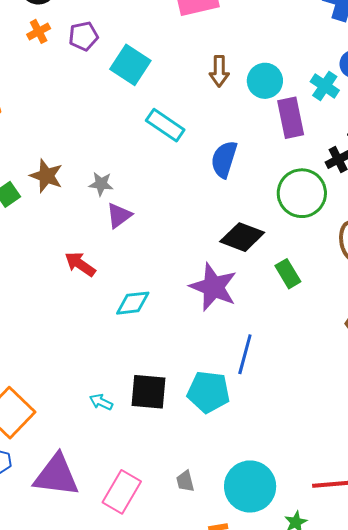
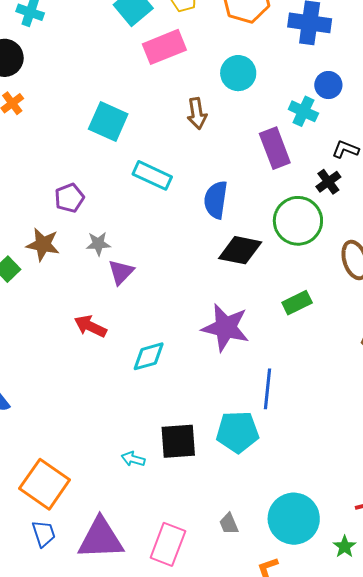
purple pentagon: (83, 36) -> (69, 198), moved
cyan circle: (265, 81) -> (238, 73), moved
black diamond: (242, 237) -> (240, 250), moved
green rectangle: (288, 274) -> (297, 303), turned -76

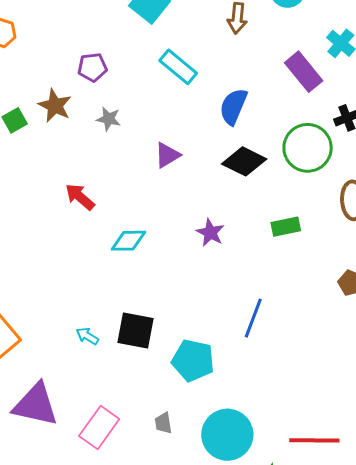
purple rectangle: (275, 148) -> (304, 72), turned -33
purple triangle: (121, 272) -> (167, 155), moved
purple star: (226, 328) -> (210, 233), size x0.6
blue line: (267, 389) -> (253, 318), moved
cyan pentagon: (238, 432) -> (193, 360), moved

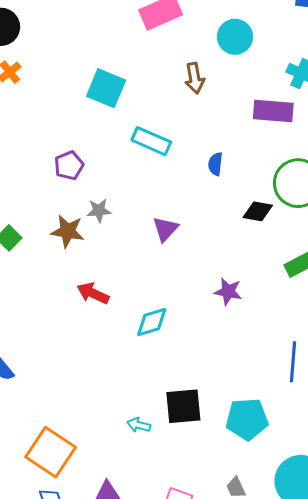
purple rectangle: (304, 72) -> (273, 111), turned -30
brown star: (55, 106) -> (68, 231), moved
blue semicircle: (233, 107) -> (215, 164), size x0.6
black diamond: (244, 161) -> (258, 211), moved, size x0.7

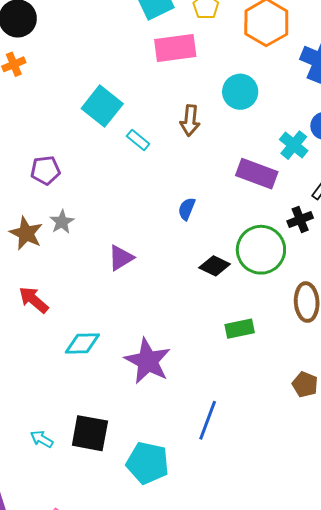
cyan rectangle: (151, 141) -> (138, 140), moved, size x0.6
gray star: (99, 211) -> (62, 222), turned 30
purple star: (228, 292) -> (148, 361), moved, size x1.6

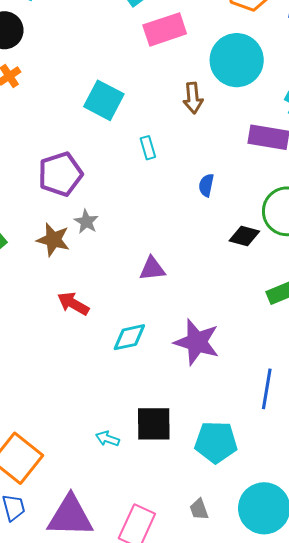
cyan circle: (240, 92) -> (237, 60), size x1.5
cyan rectangle: (138, 140) -> (148, 148), moved, turned 45
purple pentagon: (45, 170) -> (60, 174), size x1.5
purple triangle: (121, 258) -> (152, 269), moved, turned 36

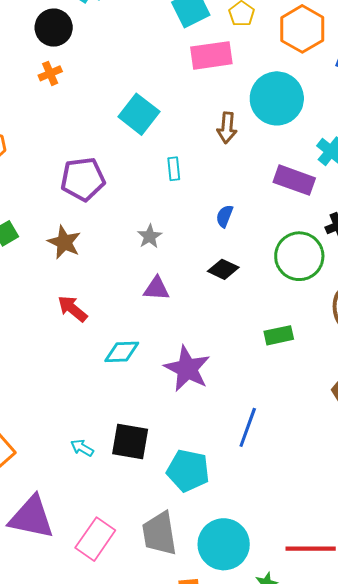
gray star: (86, 222) -> (150, 236), moved
black diamond: (244, 236) -> (223, 269), moved
gray trapezoid: (199, 509) -> (159, 534), size x2.0

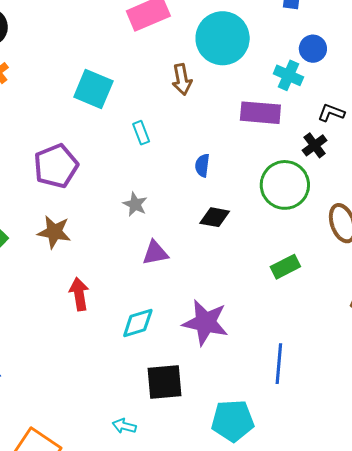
red arrow: (72, 309) -> (79, 294), turned 56
black square: (130, 441) -> (164, 382), moved

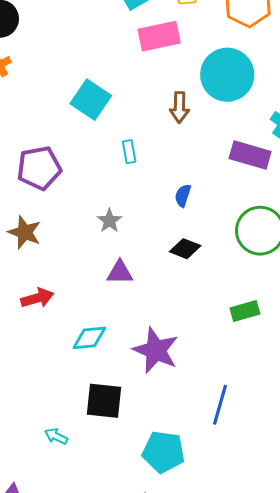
red arrow: (79, 294) -> (37, 298), turned 72

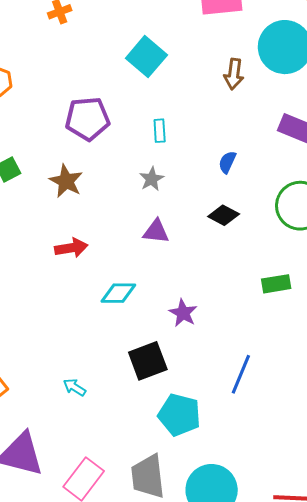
cyan rectangle: (129, 152) -> (160, 131), moved
purple star: (156, 350) -> (183, 313), size x0.6
black square: (104, 401) -> (148, 361), moved, turned -33

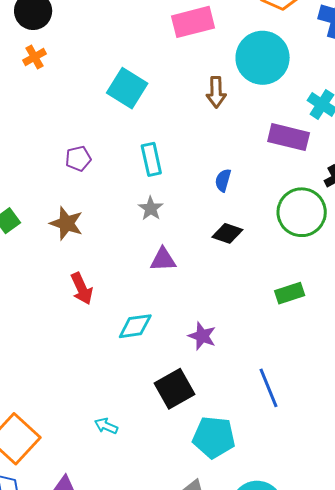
purple pentagon: (88, 119) -> (78, 159), size x0.6
cyan rectangle: (160, 131) -> (151, 159), size x1.4
red arrow: (71, 248) -> (82, 289), turned 84
blue line: (241, 374) -> (268, 388), turned -36

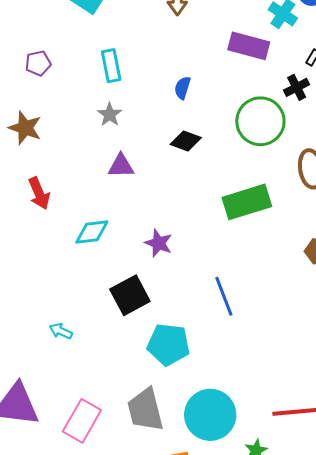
green rectangle: (290, 293) -> (247, 202), size x1.6

